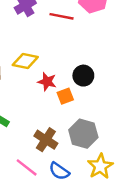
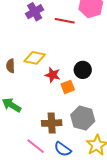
brown cross: (46, 140) -> (52, 123), turned -36

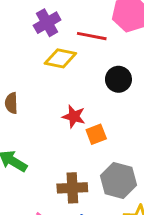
yellow diamond: (35, 58) -> (60, 58), moved
black circle: (83, 70) -> (118, 79), moved

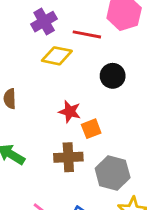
brown cross: (72, 188) -> (68, 157), moved

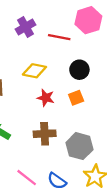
yellow diamond: (57, 56) -> (34, 71), moved
orange square: (91, 129) -> (76, 98), moved

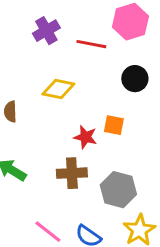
black circle: (79, 70) -> (135, 79), moved
red star: (46, 98) -> (85, 137), moved
orange square: (76, 98) -> (114, 125), turned 32

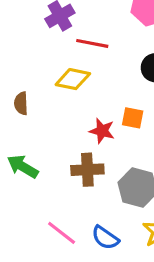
red line: (91, 44) -> (92, 43), moved

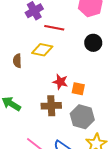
brown semicircle: (21, 103) -> (17, 61), moved
orange square: (133, 118) -> (78, 89), moved

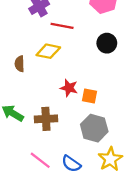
brown cross: (51, 106) -> (46, 119), moved

